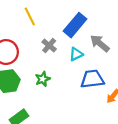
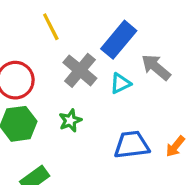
gray cross: (49, 46) -> (80, 70), size x1.5
blue trapezoid: (92, 79) -> (132, 145), moved

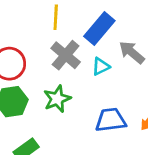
yellow line: (51, 27) -> (56, 17), moved, turned 30
green star: (70, 121) -> (57, 99), size x1.4

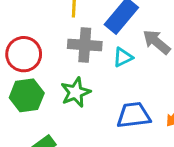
gray cross: (66, 55) -> (85, 45), turned -36

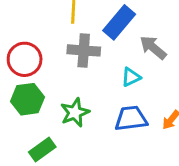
cyan triangle: (123, 57) -> (131, 77), moved
green star: (76, 92) -> (75, 113), moved

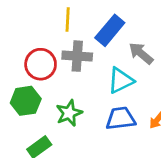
red circle: (25, 59) -> (41, 64), moved
cyan triangle: (131, 77) -> (121, 80), size x1.5

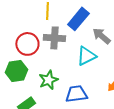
blue trapezoid: (121, 118) -> (76, 94), moved

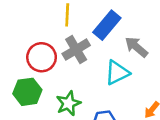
gray cross: (54, 38) -> (76, 50), turned -35

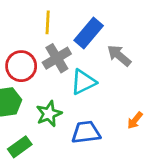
cyan triangle: (117, 73) -> (83, 82), moved

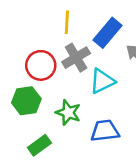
green star: (49, 114) -> (68, 113), turned -30

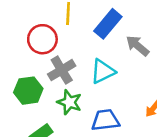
gray cross: (76, 58) -> (62, 70), moved
red circle: (41, 65) -> (42, 39), moved

